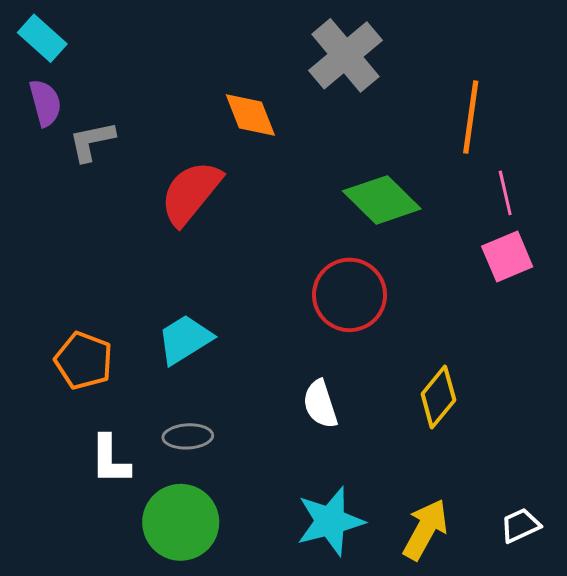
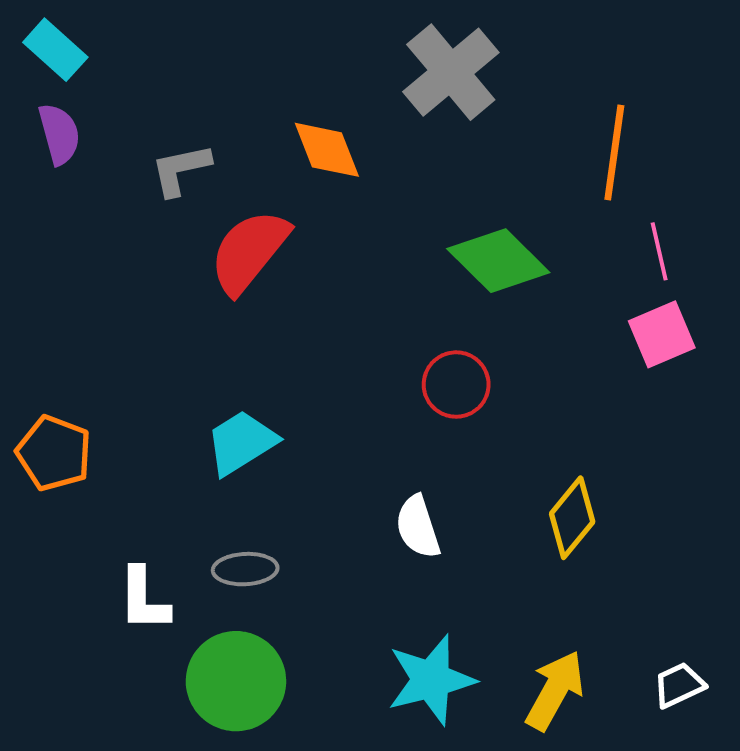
gray L-shape: (92, 141) -> (181, 170), moved
red circle: (350, 295) -> (456, 385), size x0.7
orange pentagon: (84, 361) -> (54, 453), moved

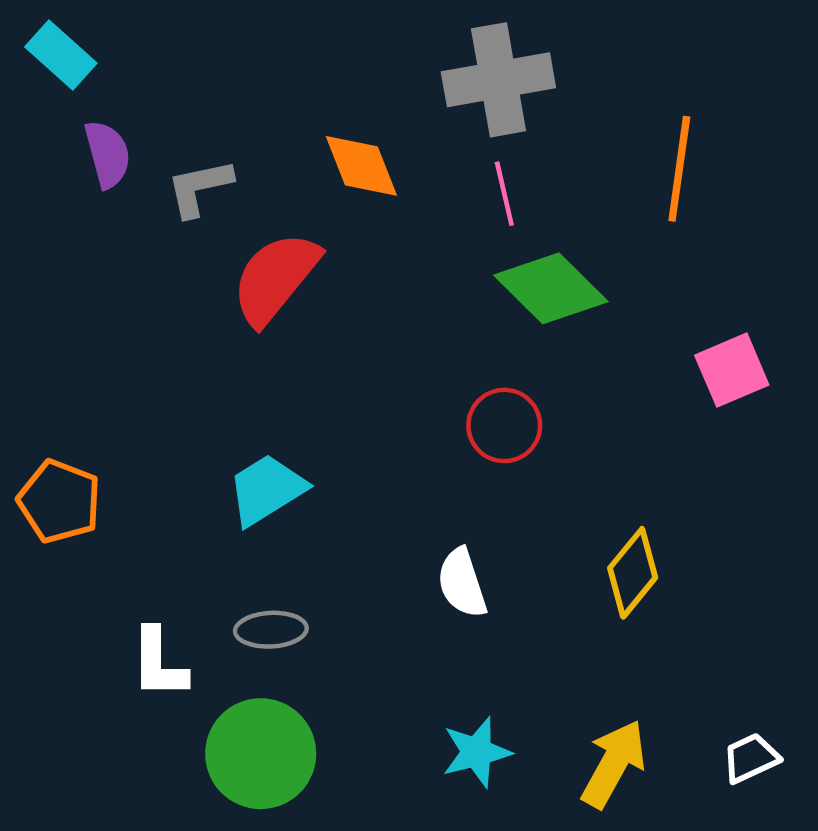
gray cross: (451, 72) -> (498, 80), turned 30
purple semicircle: (59, 134) -> (108, 154), moved
pink line: (659, 251) -> (504, 194), moved
cyan star: (431, 680) -> (477, 752), size x0.7

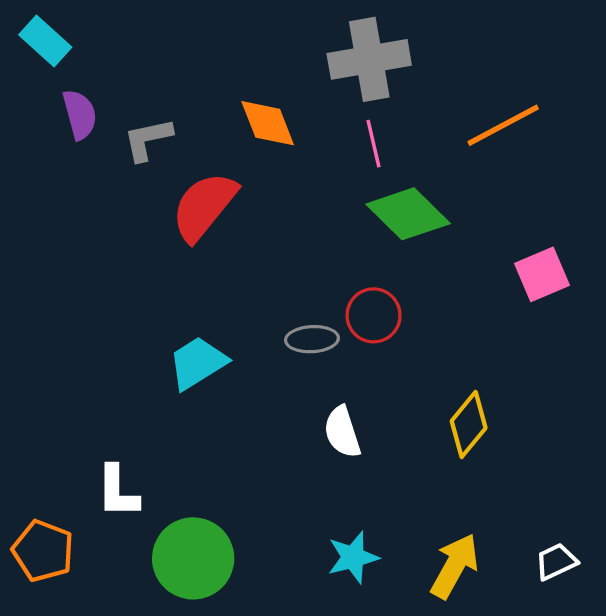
orange line: (679, 169) -> (503, 125), turned 54
orange pentagon: (59, 501) -> (43, 551), moved
gray ellipse: (271, 630) -> (312, 339), moved

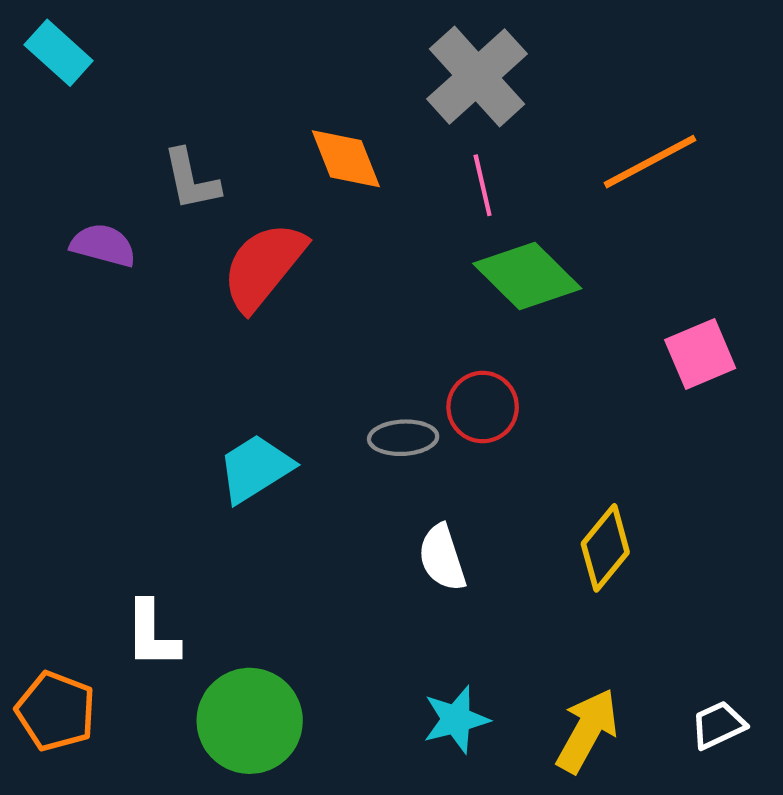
gray cross: (369, 59) -> (477, 76), turned -32
purple semicircle: (80, 114) -> (103, 245), moved, turned -60
gray L-shape: (148, 139) -> (191, 180), turned -90

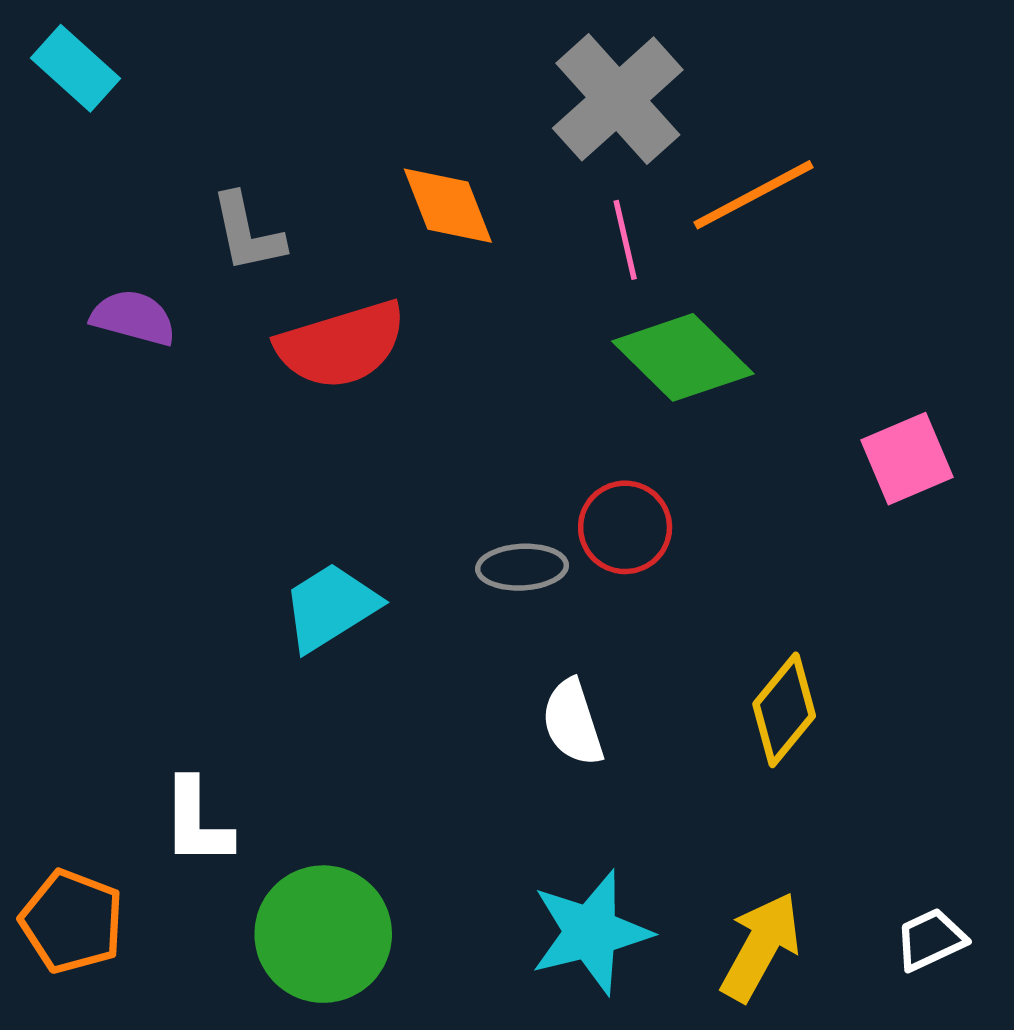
orange line: (650, 162) -> (753, 195), moved
red semicircle: (264, 266) -> (341, 345), turned -146
cyan star: (456, 719) -> (591, 932), size x1.4

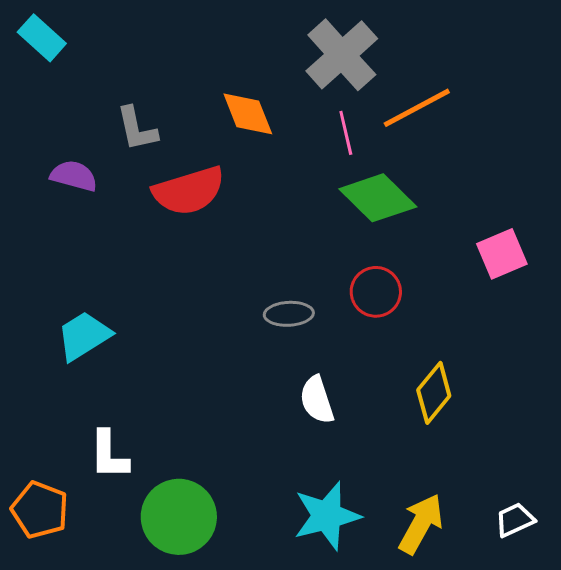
red circle: (625, 527) -> (376, 292), moved
cyan trapezoid: (330, 607) -> (84, 336), moved

